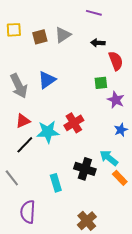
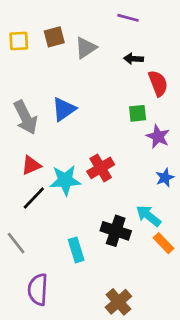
brown square: (40, 37) -> (54, 37), moved

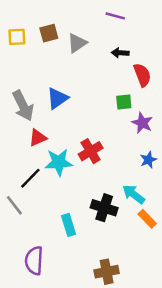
red triangle: (31, 165) -> (38, 138), moved
gray line: (16, 243) -> (14, 205), moved
brown cross: (118, 302) -> (107, 272), turned 30

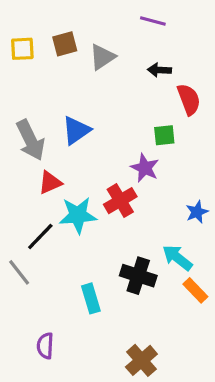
purple star: (142, 123) -> (145, 168), moved
purple semicircle: (34, 261) -> (45, 346), size x0.7
brown cross: (107, 272) -> (141, 360), turned -30

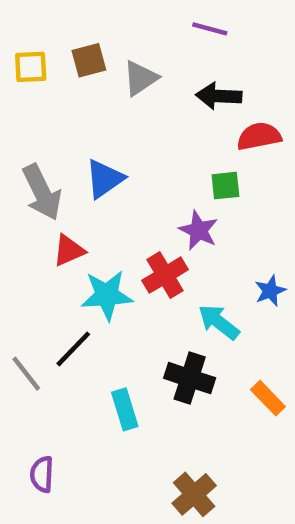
black arrow: (159, 70) -> (219, 96), size x1.4
red semicircle: (189, 99) -> (259, 136), turned -80
black line: (40, 236) -> (73, 349), moved
cyan arrow: (177, 258) -> (219, 322), moved
purple semicircle: (45, 346) -> (42, 474), moved

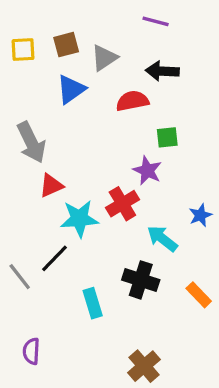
red semicircle: (259, 136) -> (132, 101), moved
blue triangle: (105, 179) -> (71, 89), moved

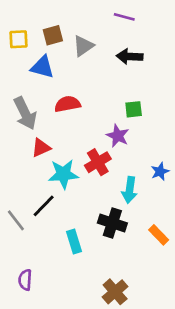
blue triangle: (71, 89) -> (42, 67), moved, turned 50
red semicircle: (132, 101) -> (67, 104), moved
cyan arrow: (162, 238) -> (130, 190), turned -120

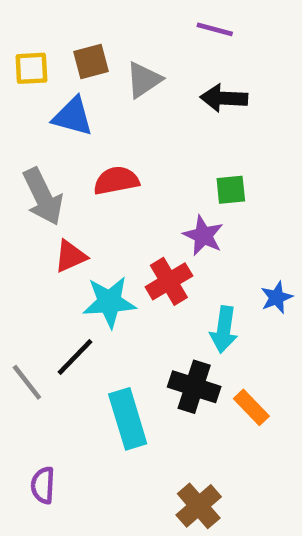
orange rectangle: (159, 235) -> (251, 407), moved
cyan rectangle: (74, 242) -> (128, 419), size x1.4

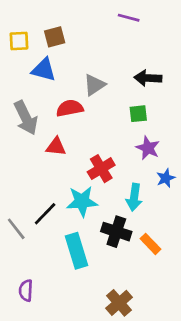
gray triangle: (144, 80) -> (94, 85), moved
black arrow: (224, 98) -> (148, 78), moved
purple star: (203, 236) -> (148, 148), moved
red triangle: (70, 256) -> (56, 147), moved, turned 30
cyan star: (109, 302) -> (82, 201), moved

